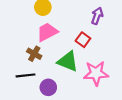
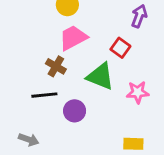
pink star: (96, 73) -> (138, 92), size x0.7

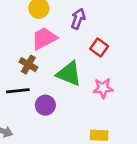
purple arrow: (139, 16) -> (78, 19), moved
red square: (120, 48) -> (99, 48), moved

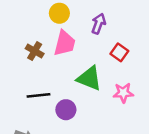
pink trapezoid: (44, 38) -> (65, 43), turned 132
brown cross: (28, 65) -> (35, 51), moved

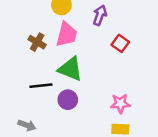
green triangle: (89, 78) -> (70, 69), moved
pink star: (123, 93) -> (120, 104), moved

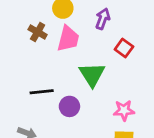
brown cross: (37, 42) -> (38, 32), moved
green triangle: (70, 69) -> (92, 75), moved, turned 36

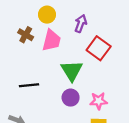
red square: (124, 48) -> (99, 48), size x1.5
purple circle: (69, 106) -> (71, 98), moved

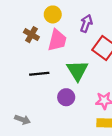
black line: (29, 85) -> (39, 74), moved
purple circle: (71, 98) -> (66, 97), moved

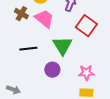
pink trapezoid: (57, 40) -> (44, 19), turned -65

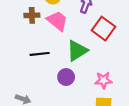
brown cross: (21, 14) -> (32, 15), turned -32
green triangle: (62, 46) -> (77, 51), turned 30

